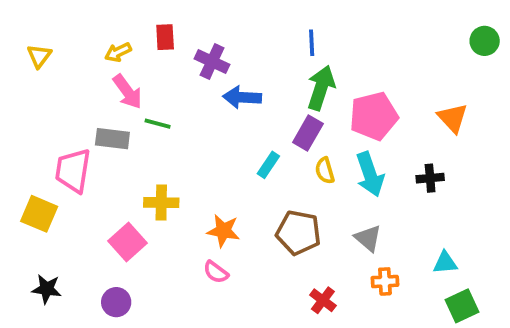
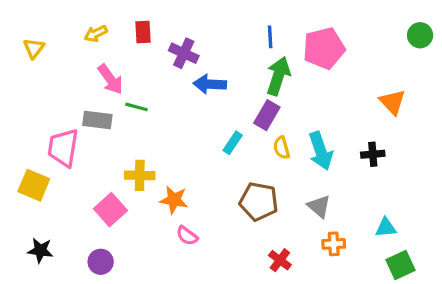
yellow arrow: (118, 52) -> (96, 34), moved
pink pentagon: (374, 116) -> (324, 48), moved
orange star: (223, 231) -> (174, 200), moved

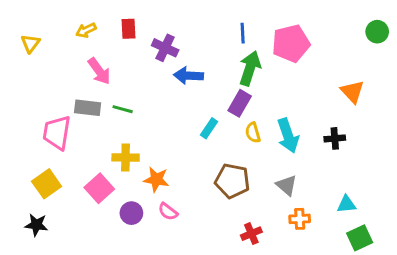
green line: (136, 107) -> (123, 109), moved
yellow square: (34, 185) -> (47, 184), moved, turned 32
red cross: (280, 260) -> (251, 234), turned 30
purple circle: (101, 262) -> (131, 213), moved

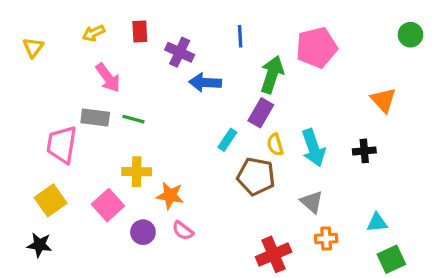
blue line: (243, 33) -> (240, 36), moved
brown pentagon: (232, 181) -> (256, 176), moved
red cross: (251, 234) -> (274, 254), size x1.5

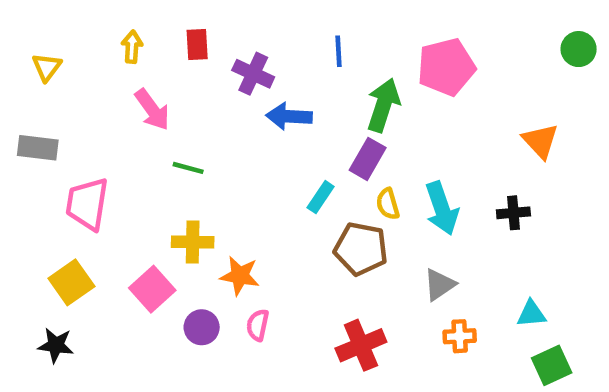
yellow arrow: (94, 33) -> (132, 47), turned 120
gray rectangle: (95, 118) -> (38, 148), moved
gray triangle: (312, 202) -> (439, 285), turned 45
pink semicircle: (183, 231) -> (258, 325), turned 65
red cross: (274, 254) -> (361, 345), moved

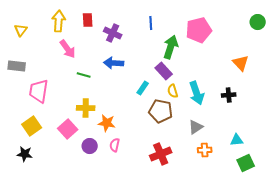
yellow arrow: (132, 47) -> (59, 21), size x1.5
blue arrow: (289, 116) -> (114, 63), moved
purple rectangle: (368, 159) -> (164, 71), turned -72

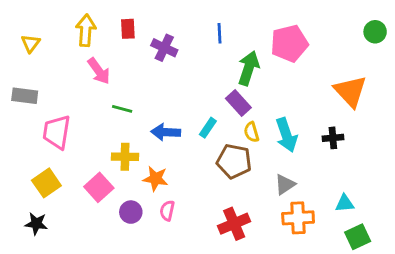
blue arrow: (114, 63) -> (166, 132), moved
orange triangle: (241, 63) -> (350, 91), size x1.4
orange cross: (205, 150) -> (298, 218), size x1.5

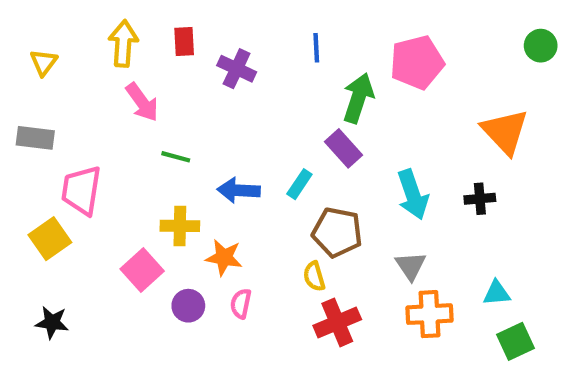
yellow semicircle: (252, 132) -> (314, 276), moved
yellow square: (46, 183) -> (50, 239), moved
gray triangle: (285, 184) -> (411, 266), turned -30

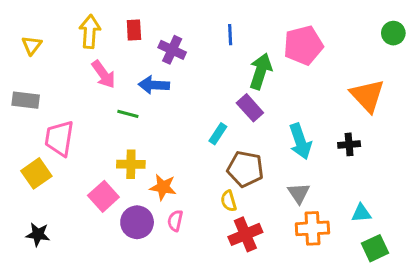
blue arrow: (239, 190) -> (154, 85), moved
purple circle: (188, 306) -> (137, 222), size x1.4

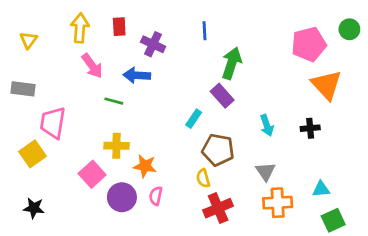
pink pentagon: (303, 45) -> (309, 44), moved
cyan arrow: (300, 141) -> (267, 125), size x0.7

